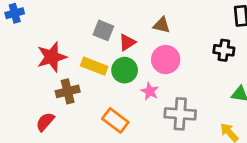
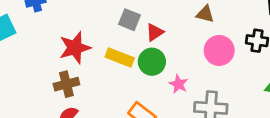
brown triangle: (162, 25) -> (205, 14), moved
pink circle: (166, 60) -> (219, 50), moved
brown cross: (68, 91) -> (66, 84), moved

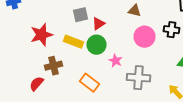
gray square: (129, 20) -> (80, 15), turned -35
brown cross: (66, 84) -> (54, 66), moved

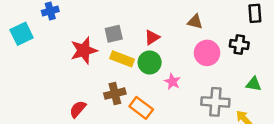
gray square: (80, 15) -> (114, 34), moved
brown cross: (54, 66) -> (115, 94), moved
gray cross: (138, 78) -> (215, 102), moved

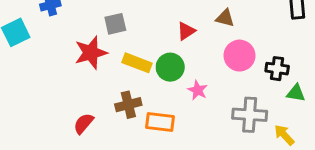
gray square: (114, 34) -> (115, 24), moved
red triangle: (152, 37) -> (186, 31), moved
black cross: (239, 45) -> (277, 69), moved
orange rectangle: (141, 108) -> (160, 122), turned -30

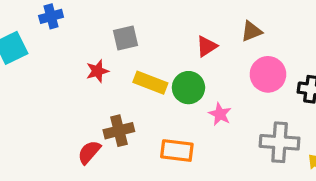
brown triangle: (225, 18) -> (251, 31), turned -36
red star: (91, 53) -> (97, 71), size x0.6
brown cross: (128, 105) -> (119, 131), moved

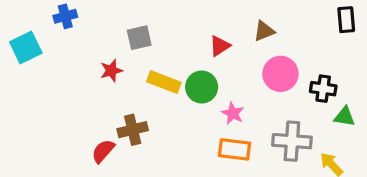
orange rectangle: (177, 151) -> (234, 149), moved

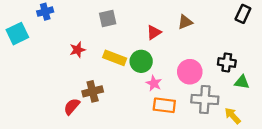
black rectangle: (346, 20) -> (243, 14), turned 30
gray square: (139, 38) -> (108, 19), moved
pink circle: (280, 74) -> (190, 72), moved
pink star: (233, 113) -> (154, 83), moved

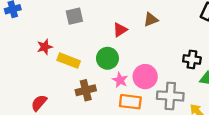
yellow rectangle: (115, 58) -> (69, 61), moved
pink circle: (190, 72) -> (145, 77), moved
brown cross: (93, 91) -> (86, 90), moved

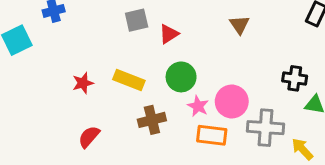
brown triangle: (151, 19) -> (239, 25), turned -42
red triangle: (120, 30) -> (169, 34), moved
red star: (45, 47) -> (83, 83), moved

